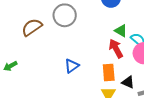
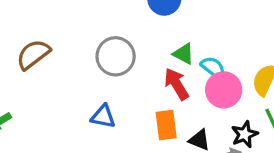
gray circle: (65, 15) -> (116, 56), moved
blue triangle: (72, 66) -> (103, 116), turned 49

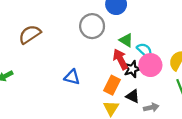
gray circle: (116, 56) -> (92, 26), moved
orange rectangle: (166, 125) -> (112, 85), turned 30
black star: (245, 134) -> (132, 69), moved

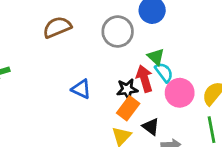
brown semicircle: (30, 34) -> (57, 27), moved
cyan semicircle: (145, 50) -> (164, 72), moved
black star: (132, 69) -> (127, 89), moved

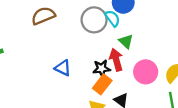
cyan semicircle: (164, 72) -> (112, 18), moved

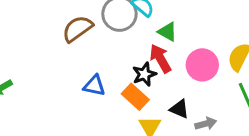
brown semicircle: (43, 16) -> (77, 29), moved
orange rectangle: (102, 84) -> (135, 97), moved, turned -72

